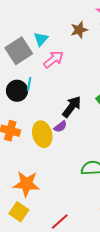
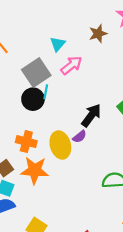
gray square: (19, 51) -> (36, 73), moved
orange star: (26, 184) -> (35, 170), moved

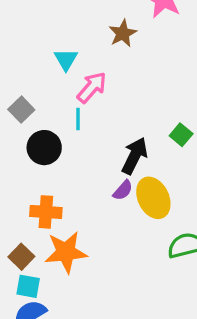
gray square: (36, 73) -> (21, 110), moved, size x0.6
cyan line: (46, 92) -> (78, 119), moved
yellow ellipse: (60, 145) -> (153, 198), moved

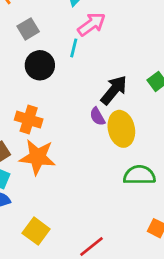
purple semicircle: (123, 190) -> (97, 117), turned 96

